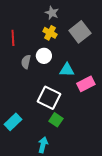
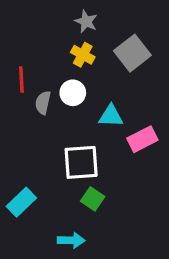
red line: (13, 38) -> (21, 80), moved
white square: (49, 98) -> (81, 162), turned -30
cyan arrow: (43, 145) -> (71, 240), turned 77

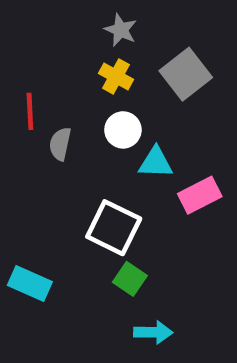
white circle: (73, 93) -> (123, 130), moved
white square: (81, 162) -> (114, 228), turned 30
cyan rectangle: (21, 202) -> (30, 283), turned 68
cyan arrow: (71, 240) -> (153, 332), moved

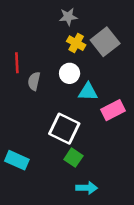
gray star: (121, 30) -> (68, 17), turned -30
yellow cross: (116, 76) -> (76, 43), moved

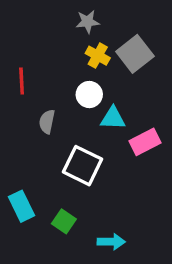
gray semicircle: (34, 81) -> (47, 122), moved
green square: (73, 158) -> (64, 221), moved
cyan rectangle: (17, 160) -> (22, 206), turned 40

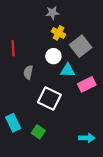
gray square: (135, 54) -> (81, 46), moved
cyan arrow: (111, 242) -> (87, 138), moved

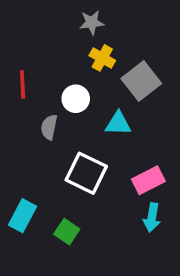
white circle: (53, 56) -> (76, 99), moved
pink rectangle: (87, 84) -> (148, 180), moved
cyan rectangle: (13, 123) -> (23, 216), turned 54
cyan arrow: (87, 138) -> (152, 217), moved, turned 98

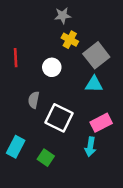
cyan triangle: (118, 124) -> (94, 84), moved
gray semicircle: (49, 127) -> (34, 100), moved
cyan arrow: (152, 217) -> (90, 147), moved

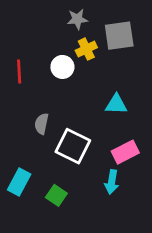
yellow cross: (70, 40) -> (86, 49), turned 35
gray square: (96, 55) -> (119, 36), moved, turned 30
white circle: (52, 67) -> (62, 67), moved

